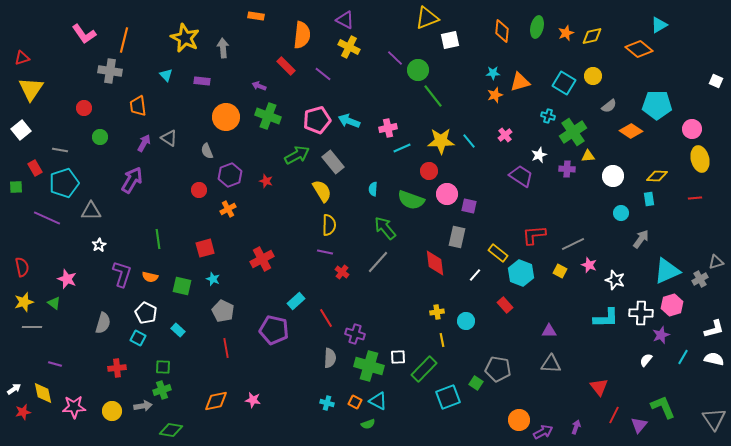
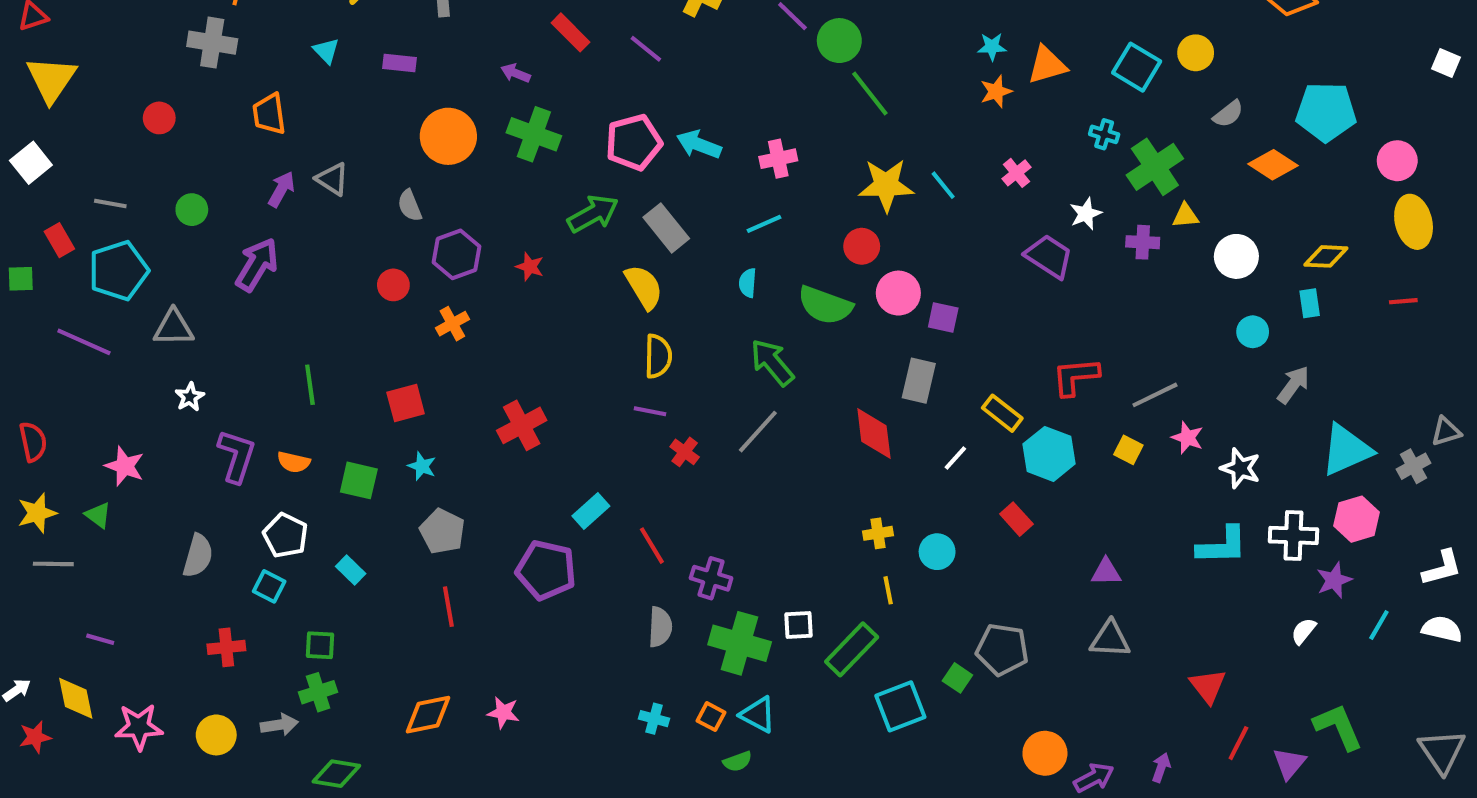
green circle: (100, 137) -> (192, 210), moved
cyan line: (402, 148) -> (764, 224), moved

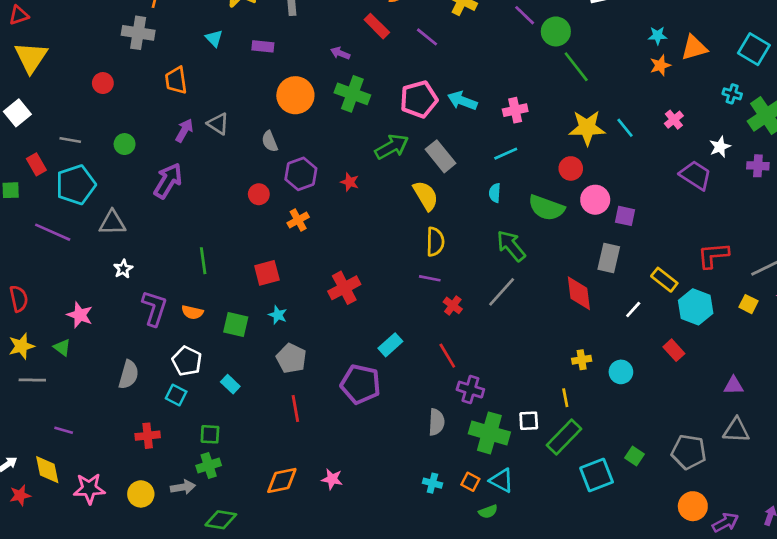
red line: (652, 546) -> (447, 356), moved
yellow line: (888, 590) -> (565, 398), moved
gray pentagon: (1002, 649) -> (689, 452), moved

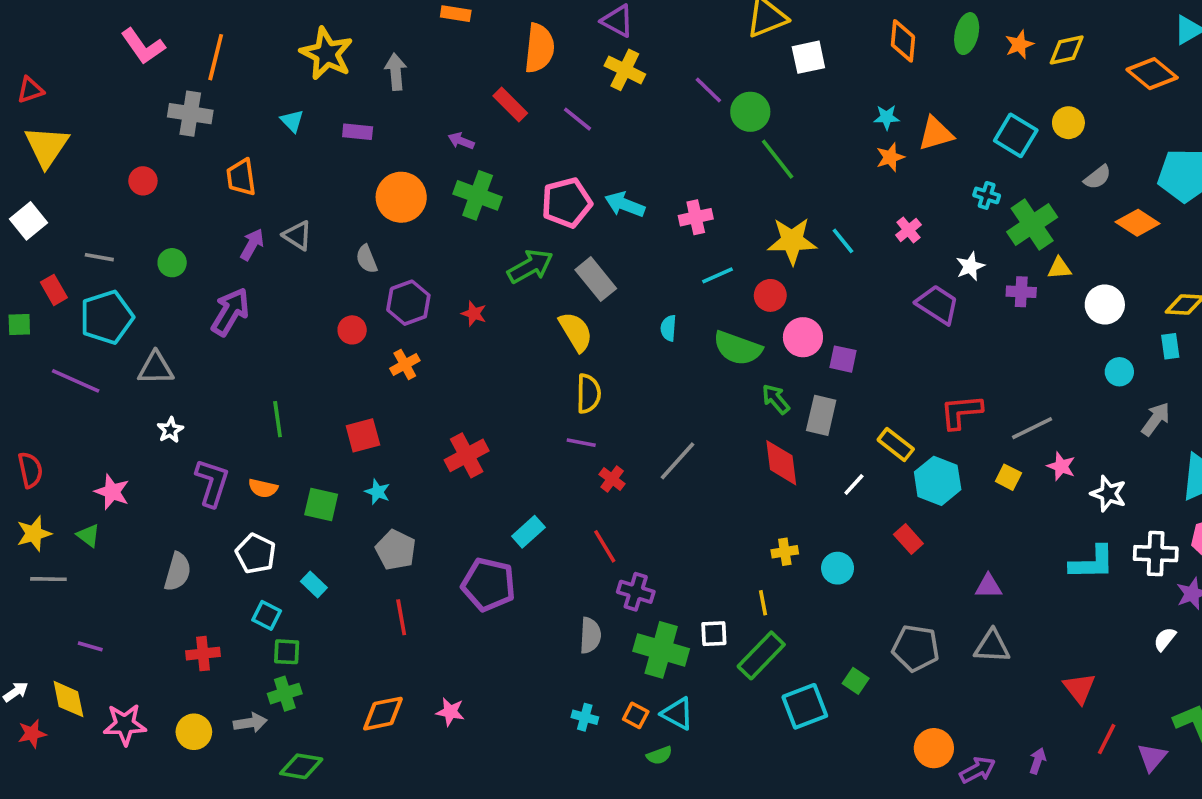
cyan line: (506, 154) -> (718, 275), moved
green arrow: (511, 246) -> (776, 399), moved, size x0.7
cyan square: (176, 395) -> (267, 615), moved
gray pentagon: (689, 452) -> (916, 648), moved

